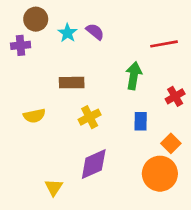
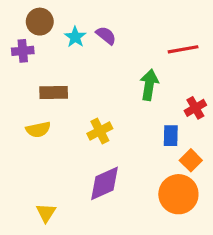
brown rectangle: (72, 83) -> (54, 92), moved
blue rectangle: (141, 121) -> (171, 136), moved
yellow triangle: (54, 187) -> (46, 213), moved

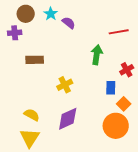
cyan star: (75, 37) -> (51, 14), moved
yellow semicircle: (38, 129) -> (32, 115), moved, turned -140
yellow triangle: (46, 213) -> (30, 138), size x1.5

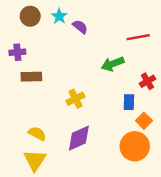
purple cross: (15, 33) -> (17, 52), moved
green arrow: (97, 55) -> (113, 64), turned -120
brown rectangle: (35, 60) -> (31, 77), moved

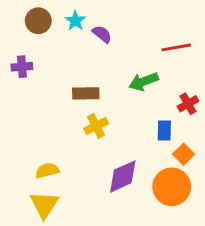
brown rectangle: (31, 77) -> (86, 93), moved
yellow semicircle: (37, 134) -> (47, 170), turned -42
purple diamond: (79, 138) -> (123, 176), moved

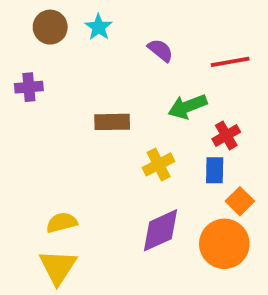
purple semicircle: (102, 34) -> (160, 50), moved
red cross: (188, 104) -> (226, 135), moved
yellow cross: (96, 126) -> (159, 164), moved

